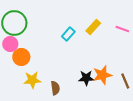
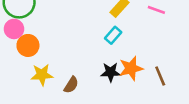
cyan rectangle: (68, 34) -> (113, 35), moved
brown semicircle: (55, 88) -> (71, 85), turned 40

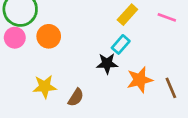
orange circle: (28, 45) -> (49, 36), moved
black star: (111, 72) -> (107, 63), moved

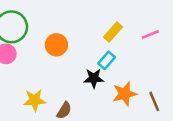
pink line: (167, 17) -> (150, 35), turned -42
orange circle: (49, 36) -> (56, 45), moved

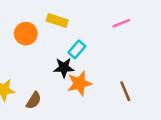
yellow rectangle: (113, 32) -> (57, 21), moved, turned 66
orange star: (125, 94) -> (80, 83), moved

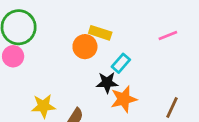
orange circle: (26, 34) -> (85, 47), moved
brown line: (125, 91) -> (172, 107), turned 48

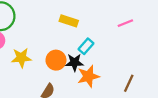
orange circle: (85, 47) -> (56, 60), moved
yellow star: (43, 106) -> (21, 58), moved

